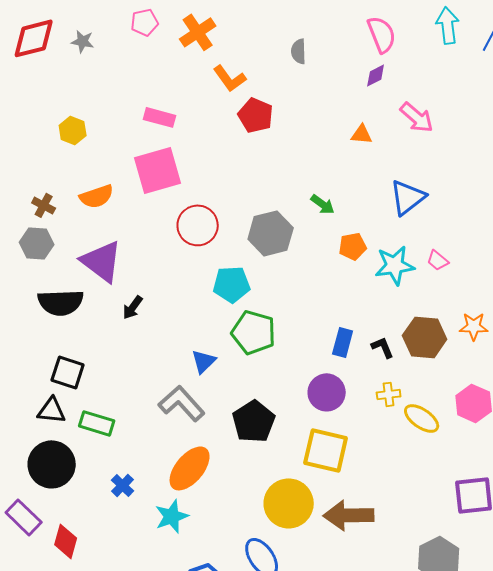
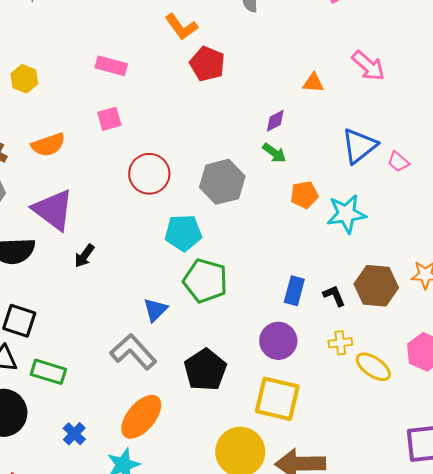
purple diamond: (376, 75) -> (275, 121), moved
pink square: (158, 170) -> (109, 119), size x0.5
pink trapezoid: (438, 260) -> (398, 162), moved

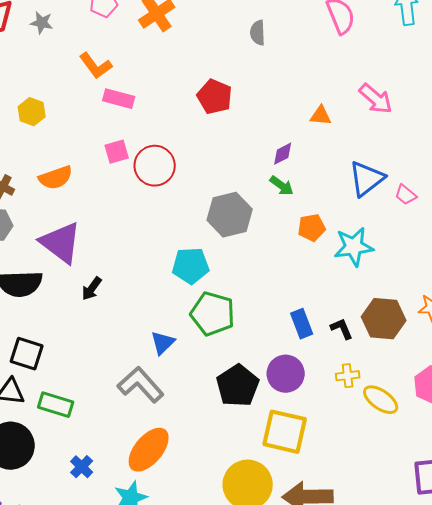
orange L-shape: (181, 27) -> (96, 66), moved
red circle: (149, 174) -> (155, 166), moved
blue rectangle: (294, 291) -> (302, 324), turned -36
black pentagon: (205, 370) -> (238, 386), moved

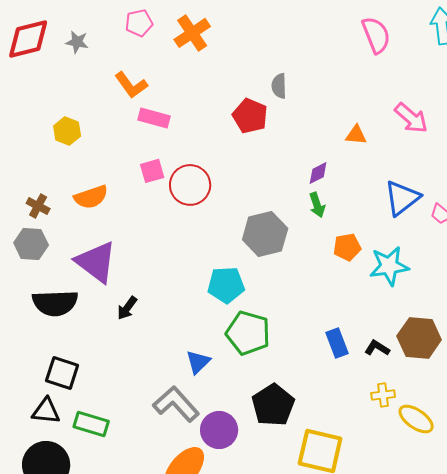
gray semicircle: (258, 33) -> (279, 86), moved
green arrow: (282, 186) -> (317, 205), turned 35
black L-shape: (342, 329) -> (377, 348), turned -35
purple circle: (286, 374) -> (219, 430), moved

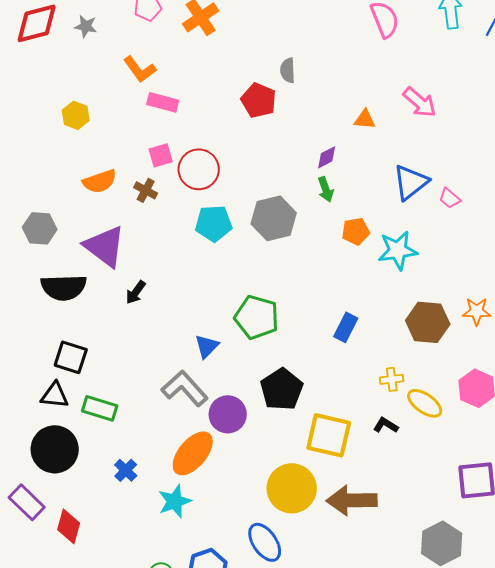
brown cross: (38, 206) -> (146, 190), moved
cyan pentagon: (226, 285) -> (214, 223), moved
blue rectangle: (337, 343) -> (346, 327), turned 48
black L-shape: (377, 348) -> (386, 425), moved

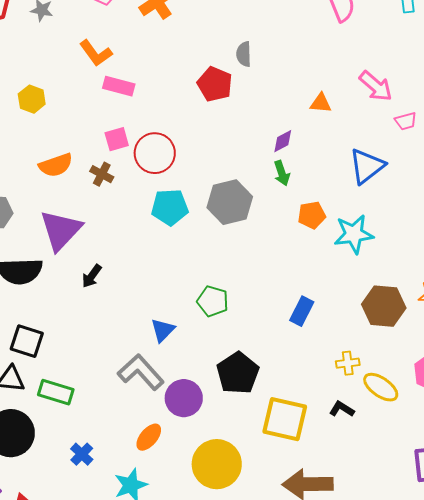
pink trapezoid: (450, 198) -> (406, 121), moved, turned -55
purple triangle: (105, 246) -> (61, 230), turned 36
green pentagon: (257, 317) -> (213, 301), size x0.7
orange ellipse: (193, 453) -> (149, 437), size x0.6
yellow circle: (292, 488) -> (217, 464), moved

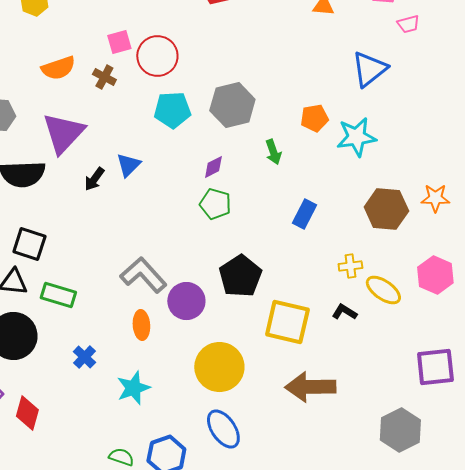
purple diamond: (283, 141) -> (213, 167), moved
green arrow: (282, 173) -> (273, 152), moved
blue triangle: (163, 330) -> (128, 165), moved
orange ellipse: (149, 437) -> (141, 325), moved, turned -44

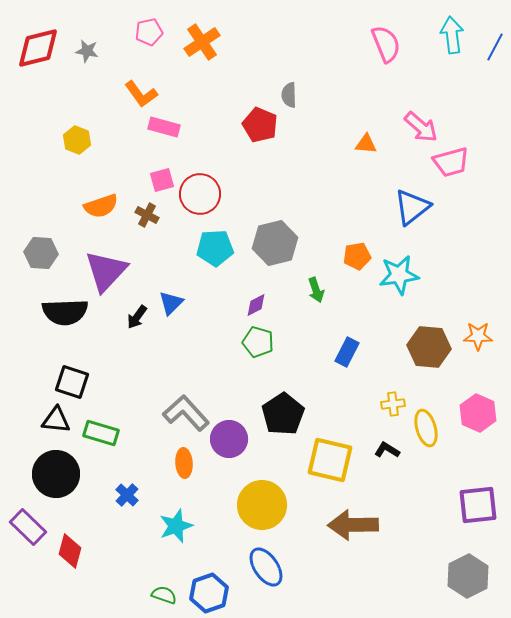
pink trapezoid: (408, 24) -> (451, 162), size x1.6
yellow ellipse: (383, 290) -> (426, 428), turned 39
gray hexagon: (400, 430) -> (468, 576), moved

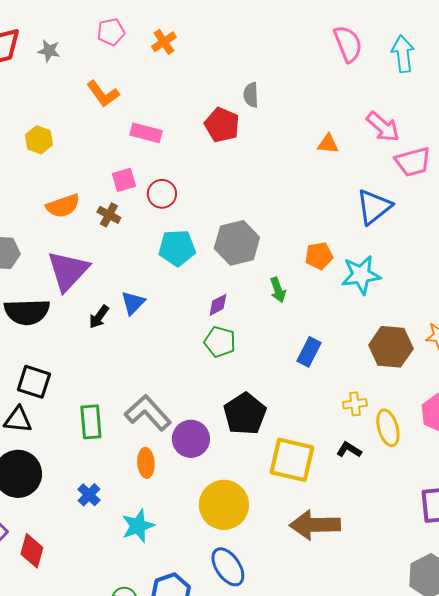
cyan arrow: (452, 35) -> (403, 54), moved
orange cross: (202, 42) -> (164, 42), size x0.7
pink rectangle: (164, 127) -> (146, 133), moved
red circle: (200, 194) -> (162, 194), size x0.7
green rectangle: (101, 433) -> (91, 422), moved, turned 68

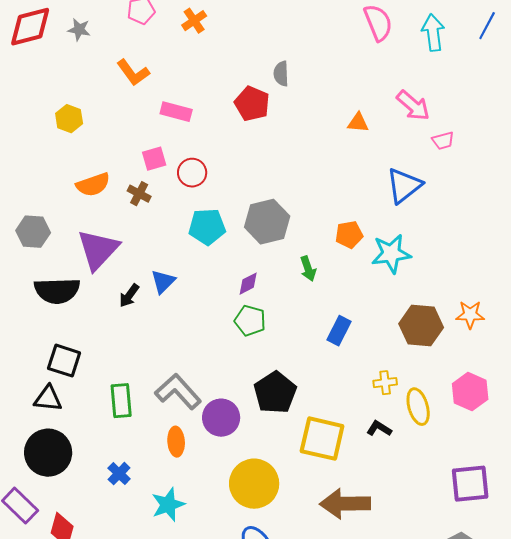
pink trapezoid: (413, 162) -> (443, 141), size x0.6

